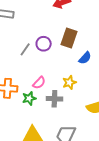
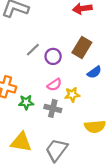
purple circle: (44, 44) -> (53, 56), moved
pink semicircle: (39, 83) -> (54, 85), moved

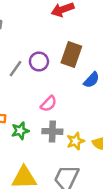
purple circle: (53, 56) -> (39, 62), moved
yellow star: (72, 95) -> (75, 141), moved

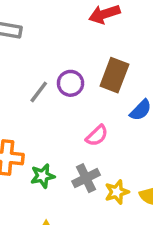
pink semicircle: (49, 104) -> (97, 136), moved
gray cross: (52, 131) -> (86, 178), turned -30

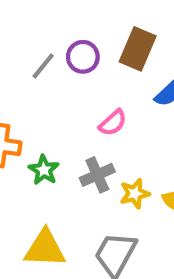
green star: (43, 176) -> (44, 170), turned -30

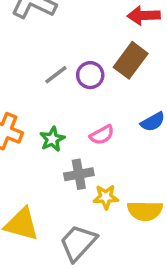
brown rectangle: (138, 49) -> (131, 60), moved
green star: (44, 170) -> (52, 139), moved

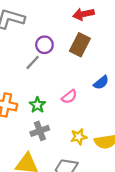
purple circle: (90, 75) -> (44, 45), moved
gray cross: (79, 174) -> (40, 131), moved

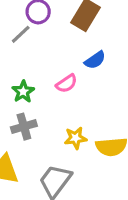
blue semicircle: (101, 83) -> (95, 60), moved

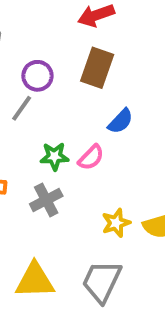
green star: (23, 92) -> (54, 156), moved, turned -30
gray cross: (24, 127) -> (46, 200), moved

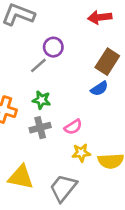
brown rectangle: (97, 68) -> (107, 62), moved
green star: (54, 156) -> (42, 100), moved
pink semicircle: (91, 158) -> (73, 127), moved

